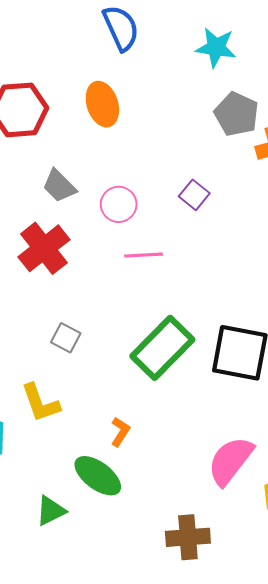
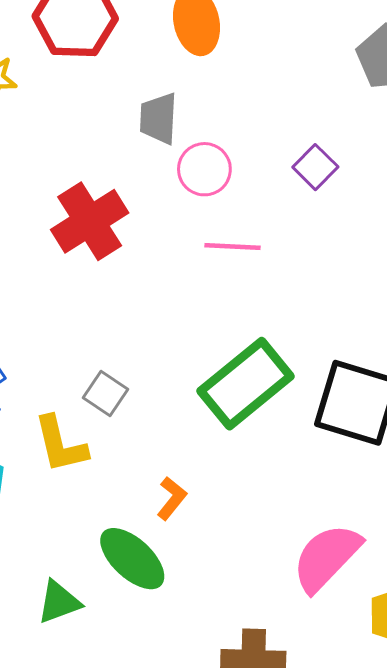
gray trapezoid: (59, 186) -> (158, 118), moved, turned 42
gray square: (66, 338) -> (105, 393), moved

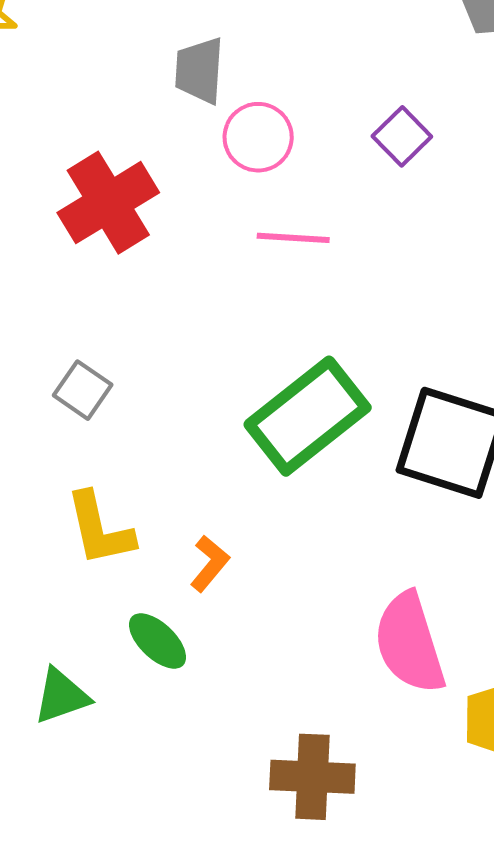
gray square: (105, 393) -> (83, 390), moved
yellow L-shape: (61, 444) -> (100, 529), moved
pink semicircle: (327, 557) -> (409, 643), turned -62
green ellipse: (132, 559) -> (157, 641), size x0.7

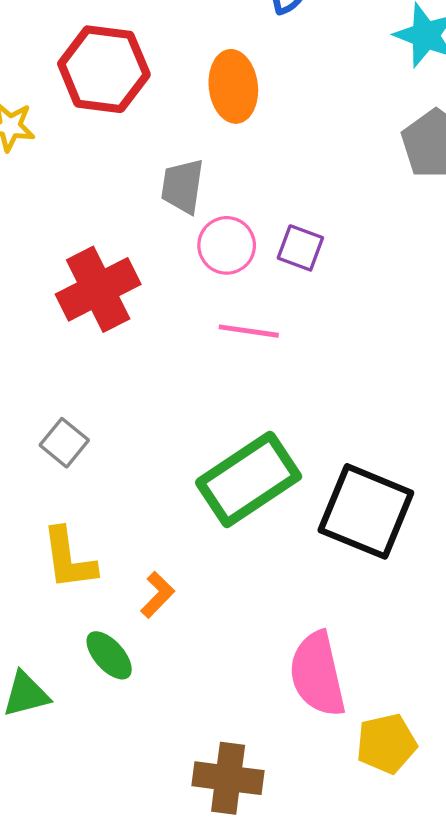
purple square: (402, 136) -> (300, 248), moved, turned -30

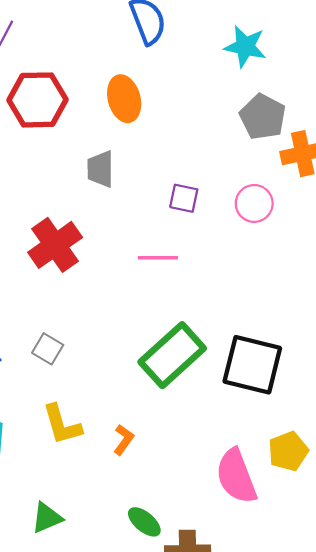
pink circle: (227, 245) -> (254, 203), moved
green ellipse: (109, 655) -> (144, 522), moved
yellow pentagon: (386, 744) -> (288, 451), moved

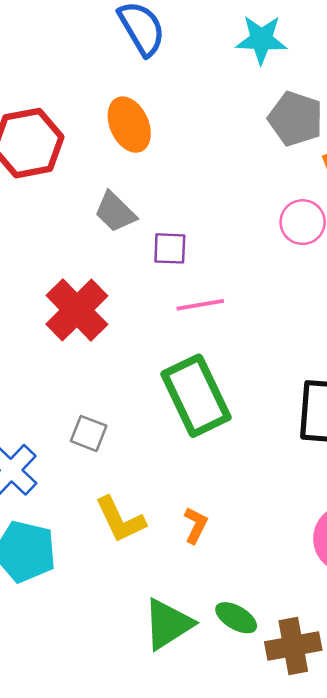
gray trapezoid: (100, 169) -> (115, 212), turned -36
purple square: (184, 198) -> (170, 248), moved
green rectangle: (172, 355) -> (196, 396), moved, turned -64
green triangle: (47, 518) -> (168, 624), moved, size x1.4

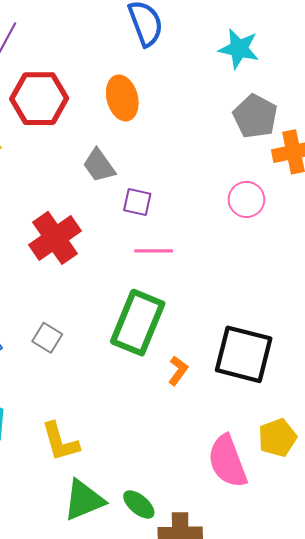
green rectangle: (196, 396) -> (138, 323), turned 38
yellow L-shape: (120, 520) -> (60, 442), moved
orange L-shape: (196, 525) -> (178, 371), moved

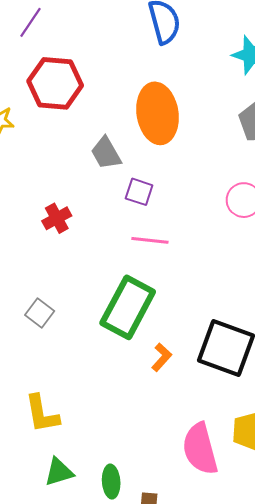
orange ellipse: (122, 98) -> (158, 113), moved, size x1.4
red cross: (55, 238) -> (57, 218), size x0.6
green triangle: (84, 500) -> (59, 472), size x0.7
green ellipse: (139, 505) -> (111, 482), turned 40

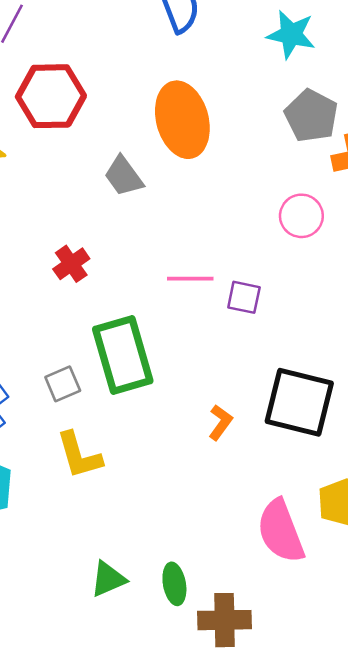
purple square: (139, 192) -> (244, 297), moved
green rectangle: (128, 307) -> (123, 355), moved, turned -38
gray square: (40, 313) -> (63, 384), turned 36
yellow L-shape: (42, 414) -> (79, 455), moved

